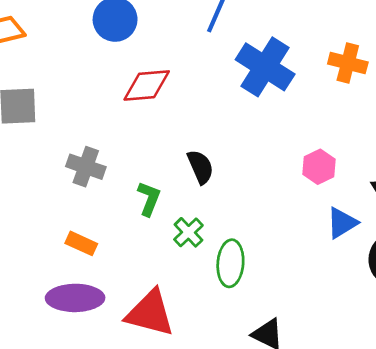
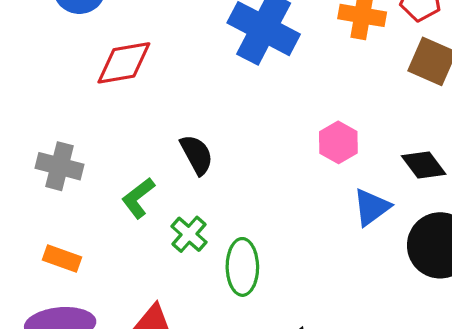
green L-shape: (149, 199) -> (138, 198), turned -144

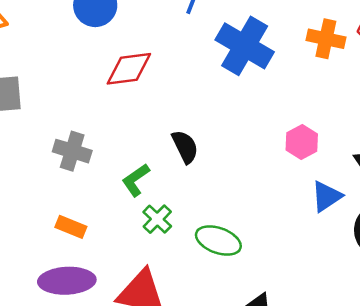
green cross: (189, 234) -> (157, 219), moved
green ellipse: (242, 267) -> (218, 241), turned -72

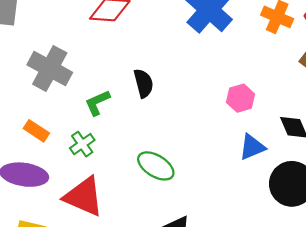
gray cross: (72, 151) -> (50, 69), size x1.4
green cross: (157, 219) -> (82, 144), moved

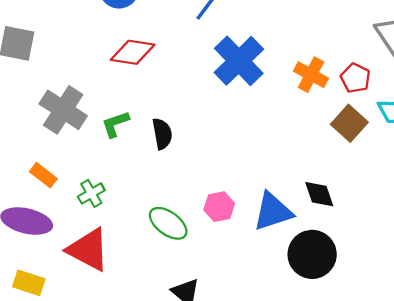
pink hexagon: (241, 98) -> (219, 207), moved
green L-shape: (97, 103) -> (115, 124), moved
blue triangle: (252, 147) -> (273, 212), size x1.4

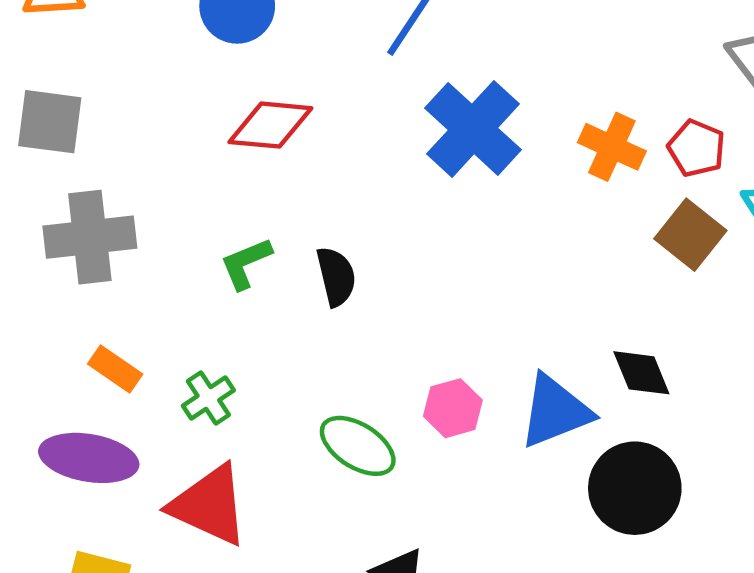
gray cross: (63, 110) -> (90, 237), moved, turned -36

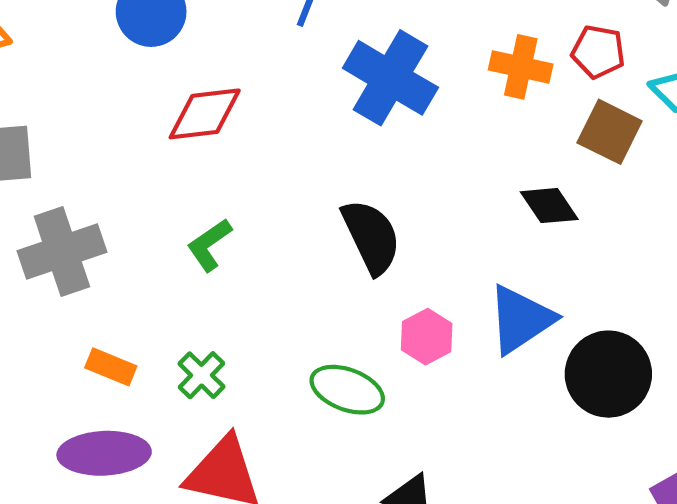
black semicircle: (336, 276) -> (371, 237), moved, size x1.4
black diamond: (641, 373) -> (549, 206), moved

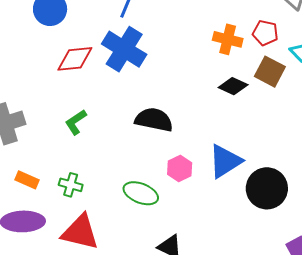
blue cross: (390, 78) -> (124, 49), moved
black diamond: (549, 206) -> (233, 86), moved, turned -32
black semicircle: (371, 237) -> (154, 120), turned -54
green cross: (202, 375) -> (71, 185), turned -30

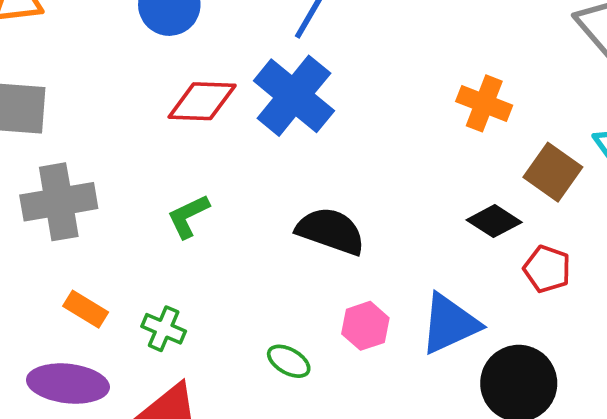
red pentagon: (265, 33) -> (547, 269), moved
black diamond: (233, 86) -> (494, 221), moved
green ellipse: (141, 193) -> (289, 361), size x0.7

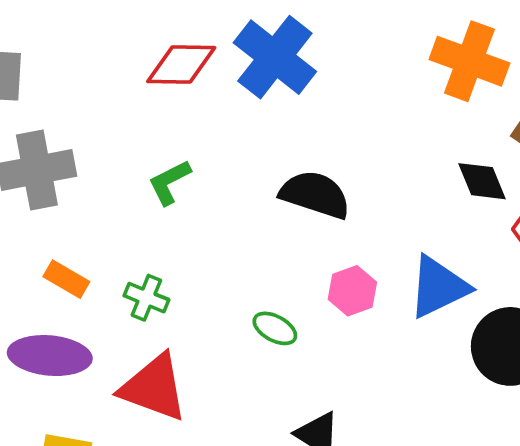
orange cross: (484, 103) -> (469, 61), size x1.4
black diamond: (494, 221) -> (482, 181), turned 36

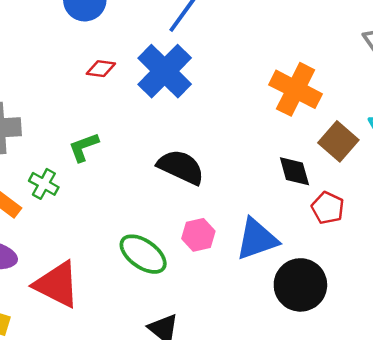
red diamond: (181, 65) -> (101, 69), size x0.6
green cross: (146, 298) -> (44, 184), moved
green ellipse: (275, 328) -> (143, 254), size x1.6

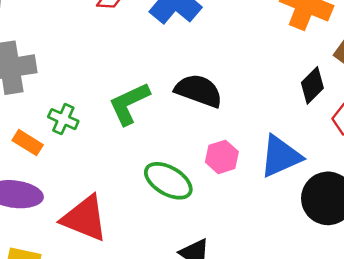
green L-shape: (84, 147) -> (129, 103), moved, size x1.4
black diamond: (294, 171) -> (312, 85), turned 66

